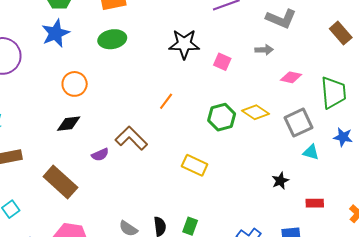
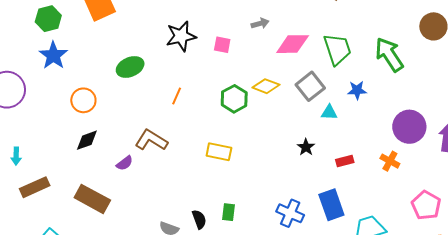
green ellipse: (112, 39) -> (130, 67), moved
pink diamond: (291, 77) -> (293, 44), size x1.6

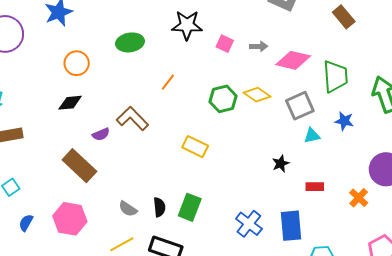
gray arrow: (260, 23) -> (259, 46), moved
cyan triangle: (329, 112) -> (312, 136), turned -30
brown rectangle: (92, 199) -> (79, 166), moved
green rectangle: (229, 212) -> (190, 207), size x1.5

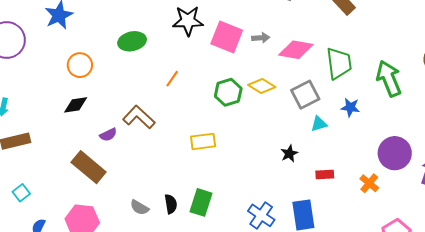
pink square: (225, 44) -> (227, 37), size x1.8
yellow rectangle: (195, 147) -> (203, 141), turned -30

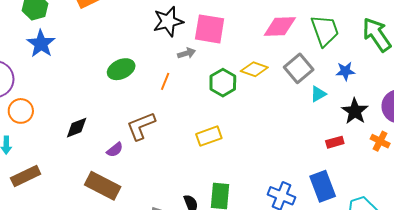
gray arrow: (261, 38) -> (187, 53), moved
green ellipse: (132, 41) -> (121, 69), moved
orange circle: (80, 65) -> (21, 111), moved
brown L-shape: (139, 117) -> (141, 126), turned -52
black star: (289, 154) -> (355, 111), moved, size x1.5

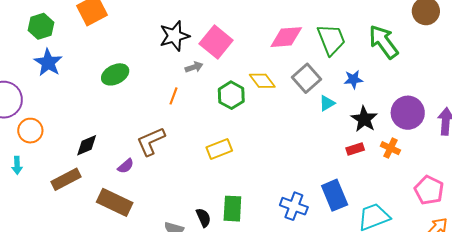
pink square: (210, 29) -> (216, 42), turned 32
green ellipse: (121, 69) -> (115, 74), moved
yellow diamond: (254, 69) -> (262, 81), turned 36
red rectangle: (335, 142) -> (355, 149), moved
brown rectangle: (26, 176) -> (66, 179), moved

